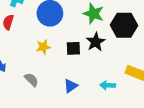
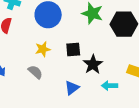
black star: (96, 42) -> (93, 64), moved
gray semicircle: (31, 80) -> (35, 72), moved

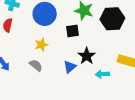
black square: (73, 50) -> (72, 31), moved
blue triangle: (72, 88) -> (70, 67), moved

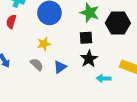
black square: (72, 31) -> (86, 38), moved
blue triangle: (70, 67) -> (60, 67), moved

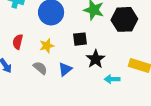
red semicircle: (11, 22) -> (18, 42), moved
black square: (86, 38) -> (80, 39), moved

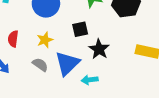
blue triangle: (65, 69) -> (67, 63), size x1.6
cyan arrow: (112, 79) -> (90, 80), moved

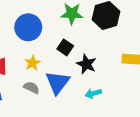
black square: (80, 29) -> (65, 47), turned -35
cyan arrow: (90, 80) -> (93, 93), moved

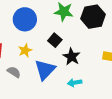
gray semicircle: (32, 88) -> (14, 72), moved

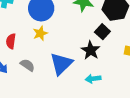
black square: (55, 40) -> (102, 32), moved
yellow star: (25, 50) -> (40, 33), moved

